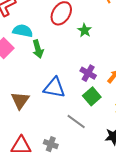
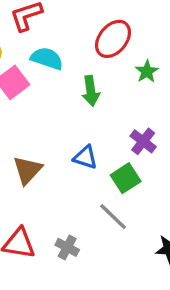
green arrow: (38, 49) -> (91, 91), moved
blue triangle: (54, 88) -> (85, 157), size x0.7
green square: (92, 96) -> (126, 178), moved

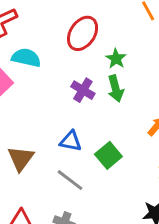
green arrow: (91, 91) -> (116, 89), moved
purple cross: (143, 141) -> (83, 90), moved
gray line: (113, 217) -> (70, 180), moved

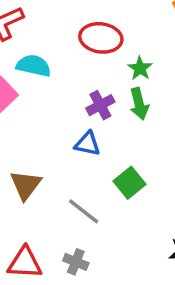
red ellipse: (83, 33) -> (101, 38), turned 64
purple cross: (83, 90) -> (100, 105), turned 30
blue triangle: (71, 141) -> (88, 144), moved

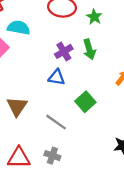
green star: (140, 68) -> (94, 17), moved

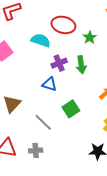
cyan semicircle: (19, 28) -> (41, 40), moved
gray cross: (52, 156) -> (36, 150), turned -32

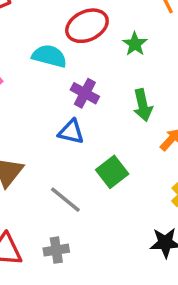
red ellipse: (63, 25) -> (87, 26), turned -35
purple cross: (59, 63) -> (85, 93), turned -35
green arrow: (81, 65) -> (143, 105), moved

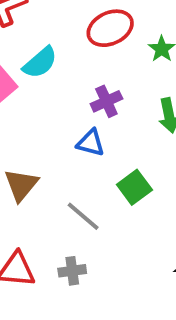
cyan semicircle: (49, 56) -> (40, 63), moved, turned 124
purple cross: (85, 93) -> (106, 101), turned 36

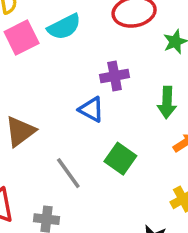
green square: (134, 187) -> (120, 159), turned -32

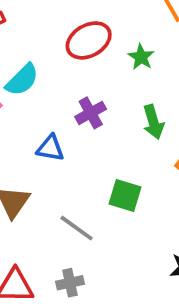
blue triangle: (91, 109) -> (50, 148), moved

